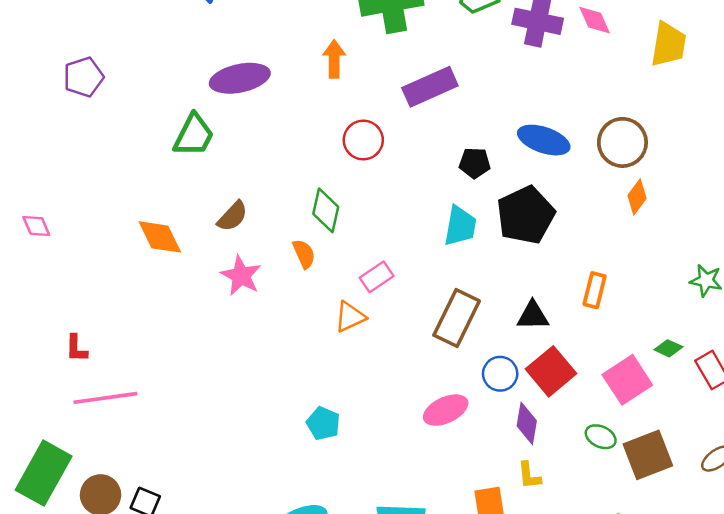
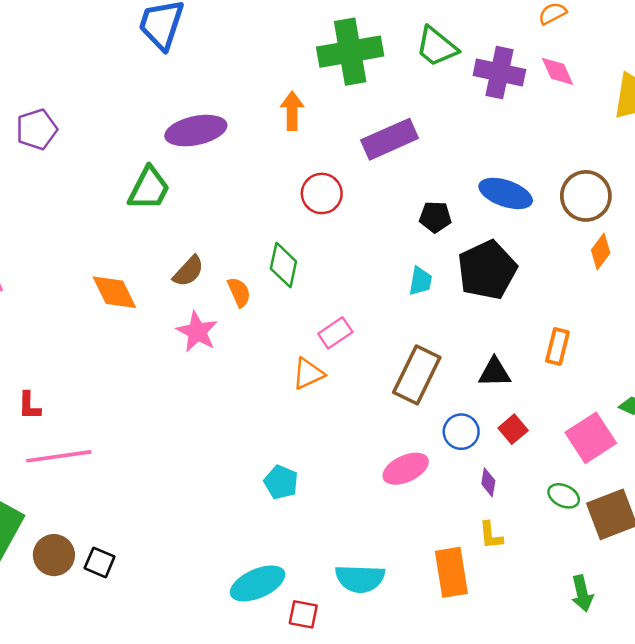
cyan trapezoid: (460, 226) -> (420, 281), size x0.7
orange semicircle: (304, 254) -> (239, 292), moved
red square: (551, 371) -> (513, 429), size x0.6
purple diamond: (527, 423) -> (488, 482), size x0.7

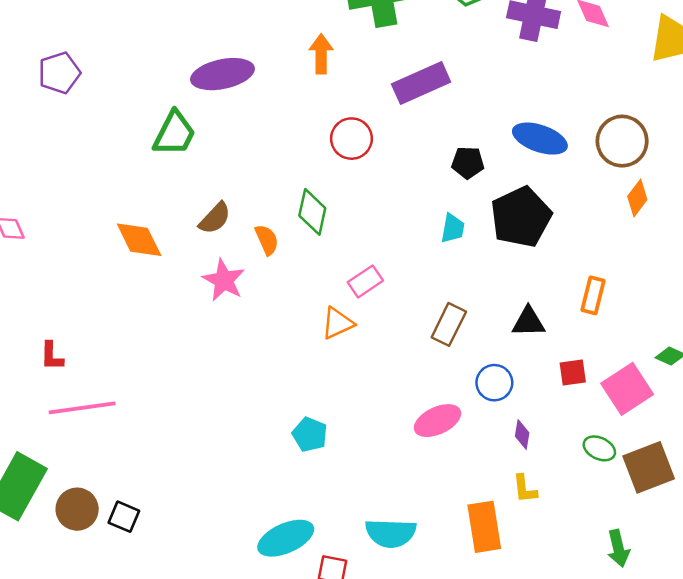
brown rectangle: (417, 375) -> (449, 324), size x0.7
red square: (513, 429) -> (573, 373), moved, turned 32

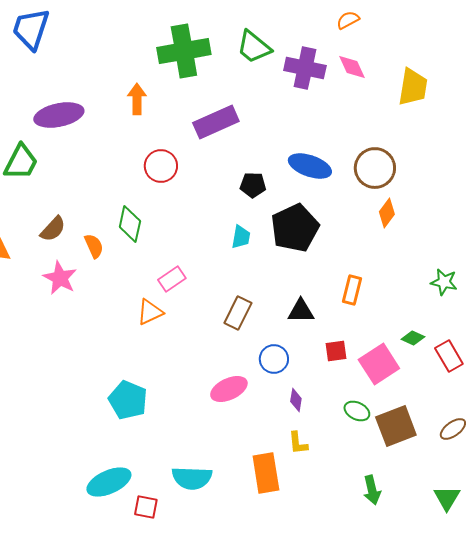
cyan pentagon: (310, 434) -> (128, 400), size x1.4

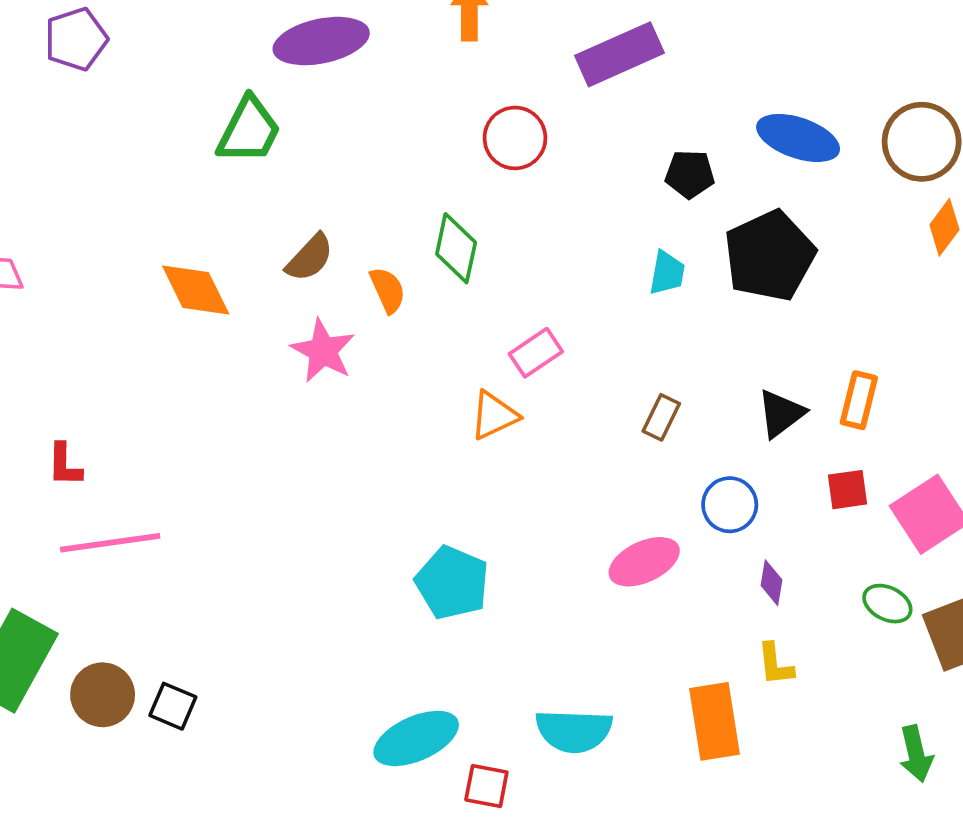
orange rectangle: (352, 290) -> (859, 400), moved
black triangle: (301, 311) -> (781, 414), turned -36
brown rectangle: (238, 313) -> (661, 417), size x0.7

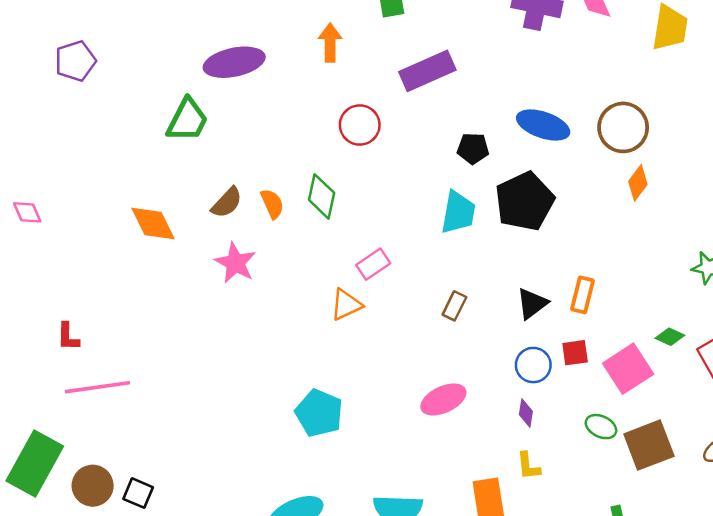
cyan trapezoid: (667, 273) -> (458, 212), size x1.5
orange semicircle: (388, 290) -> (272, 204), moved
blue circle: (730, 505) -> (533, 365), moved

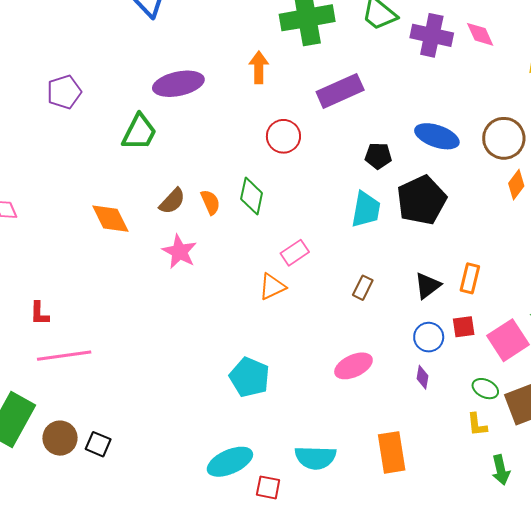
purple pentagon: (75, 61) -> (64, 92), moved
yellow L-shape: (528, 466) -> (477, 425), moved

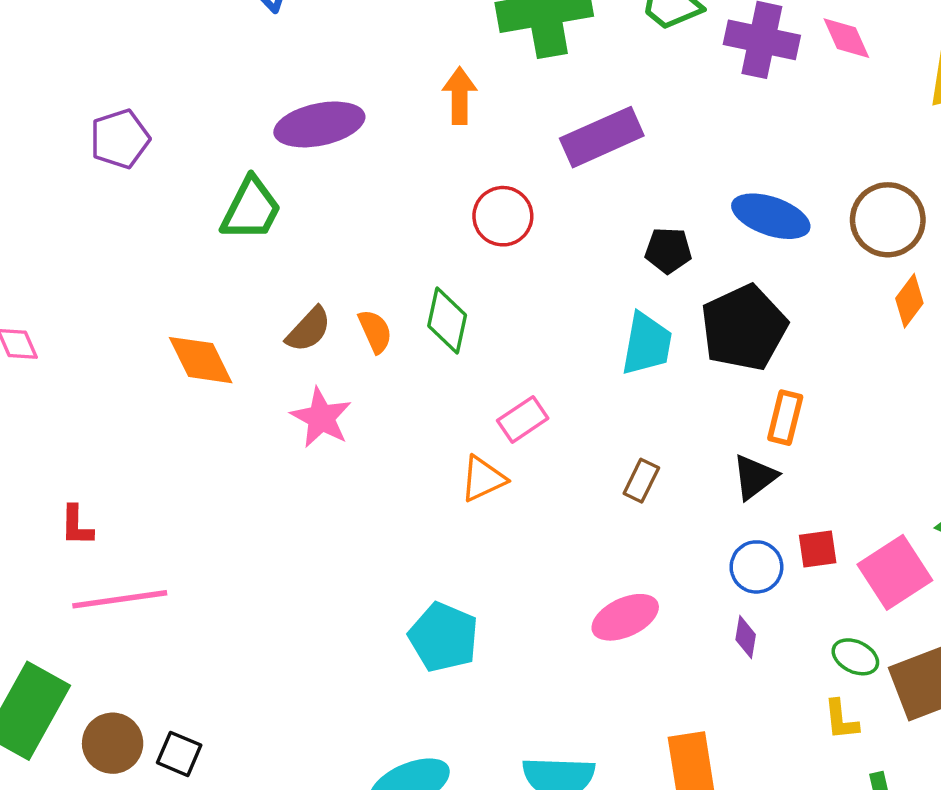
orange rectangle: (470, 278) -> (785, 418), moved

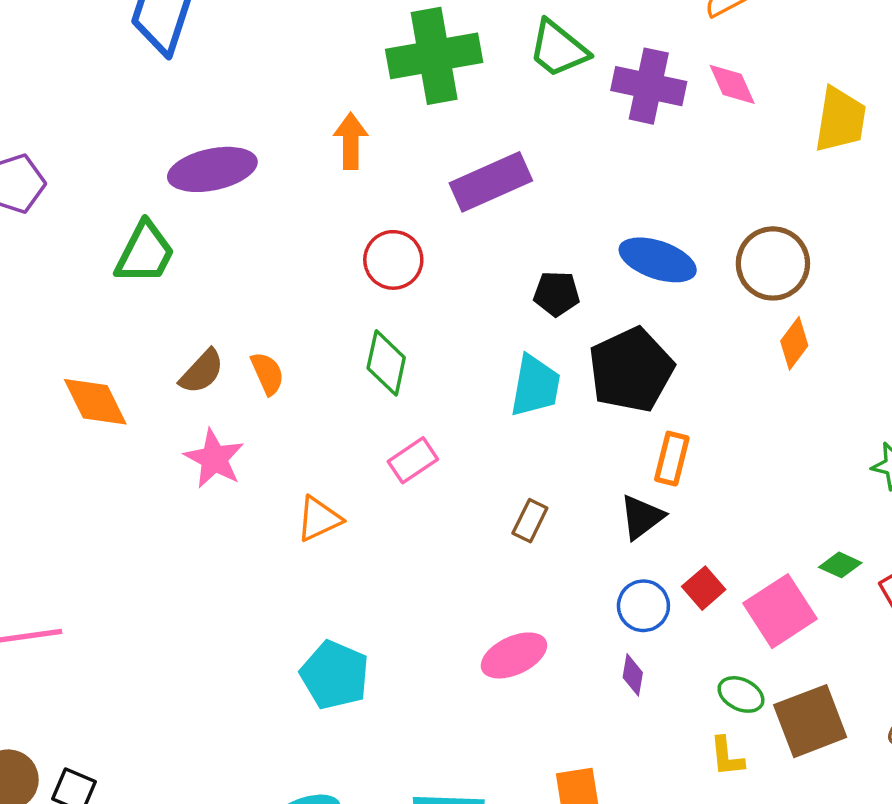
green diamond: (447, 321) -> (386, 363), moved
orange triangle: (483, 479) -> (319, 519), moved
red square: (818, 549) -> (704, 588), turned -33

